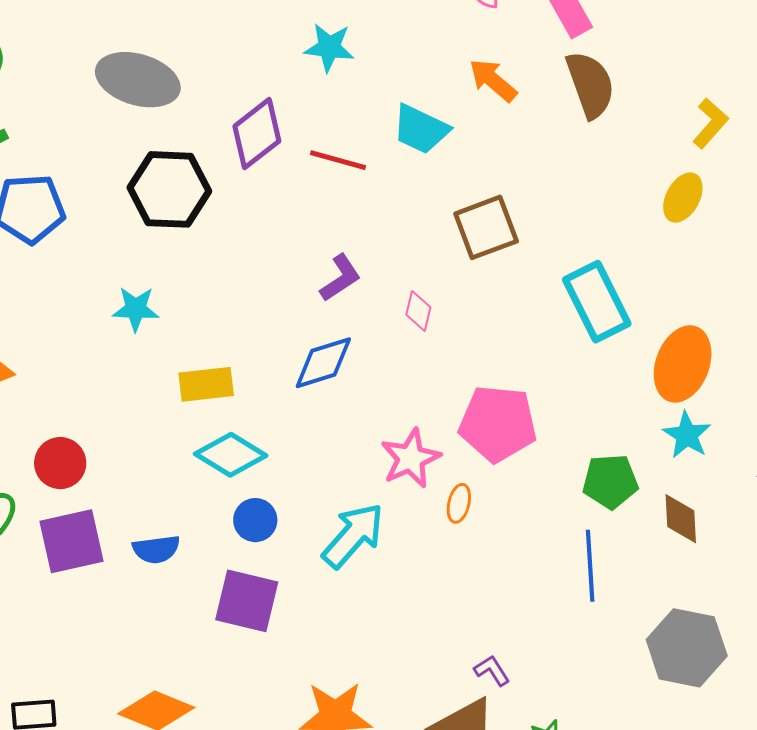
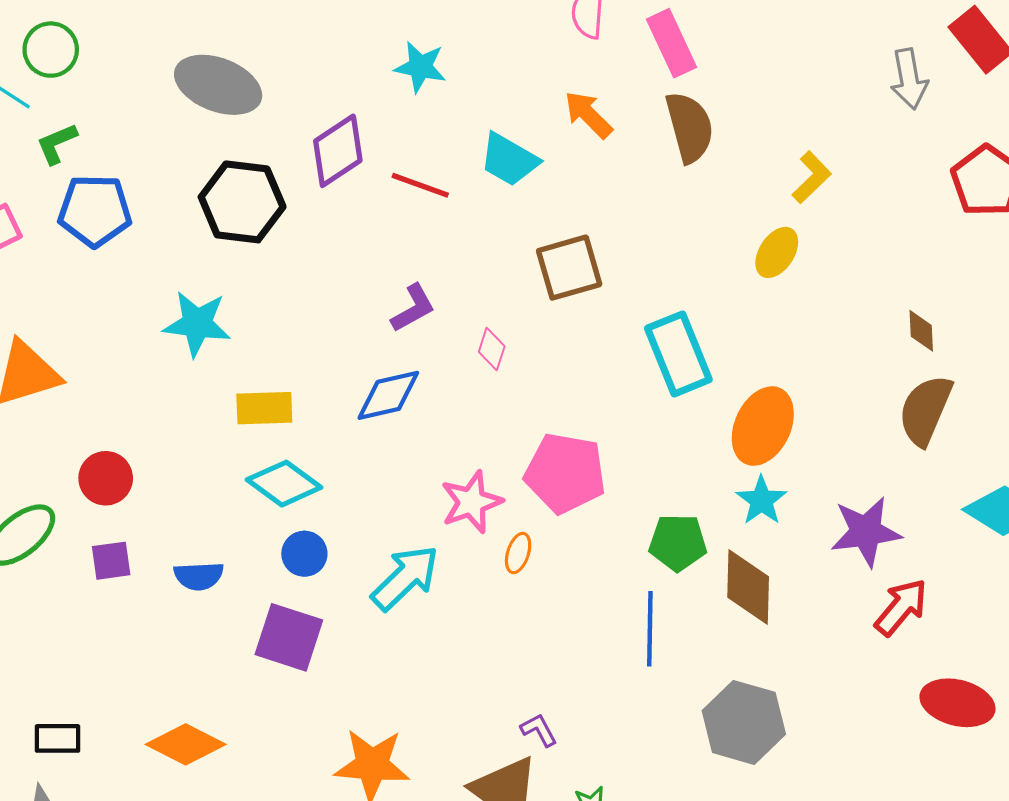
cyan star: (136, 309) -> (197, 324), size x1.4
brown diamond: (681, 519) -> (748, 587), size x1.4
purple square: (71, 541) -> (111, 561), size x0.6

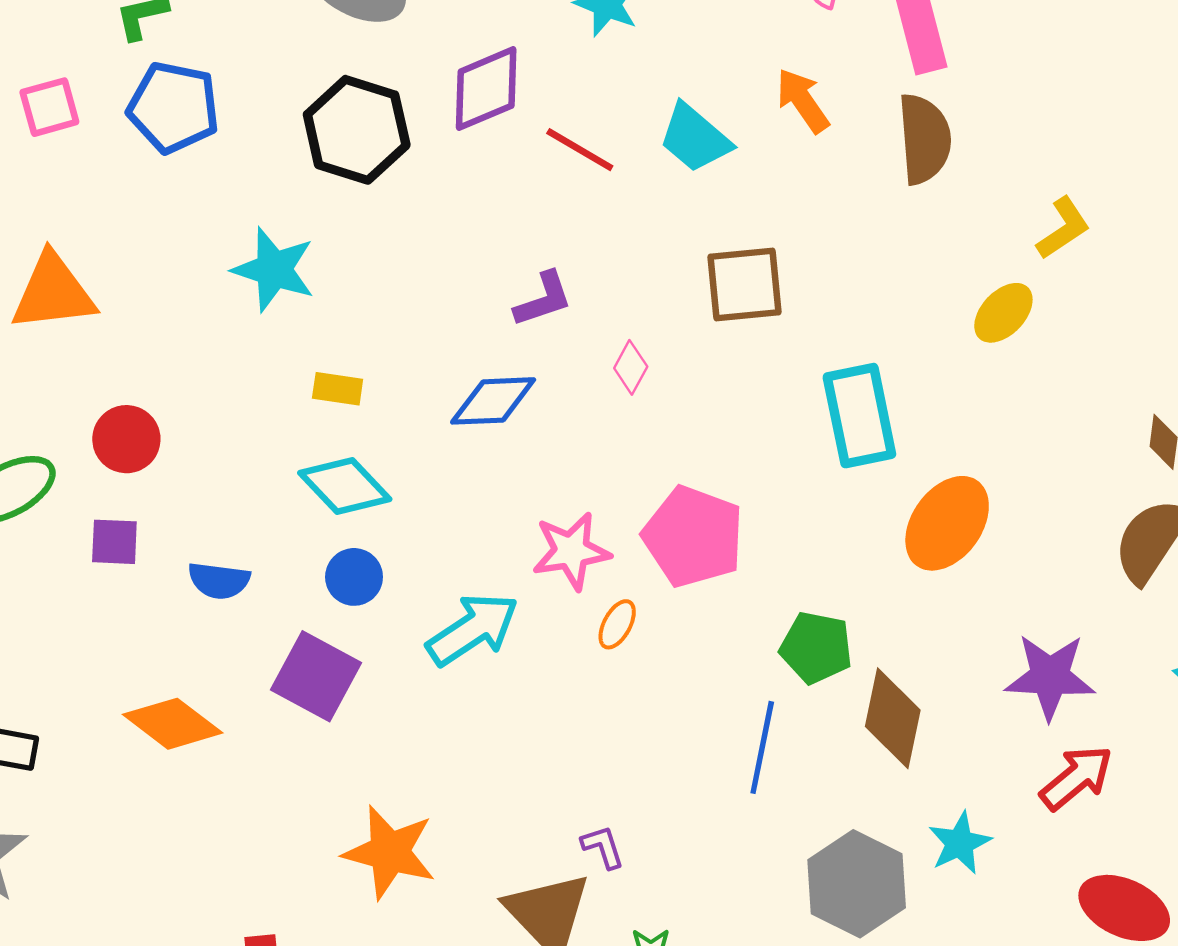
yellow rectangle: (264, 408) -> (338, 389), size x0.7
cyan star: (761, 500) -> (960, 843), moved
orange diamond: (186, 744) -> (173, 724), moved

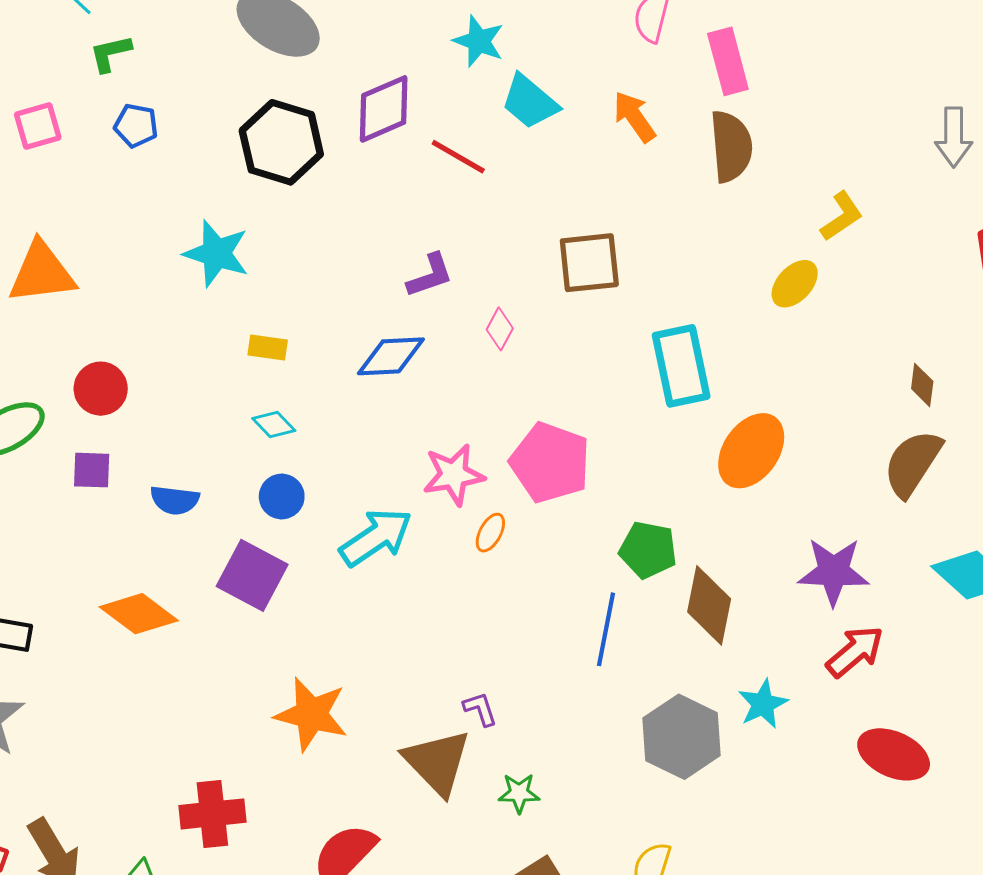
blue pentagon: (173, 107) -> (136, 126), size x0.6
cyan trapezoid: (695, 138) -> (530, 102), moved
cyan diamond: (345, 486) -> (274, 424), size x0.6

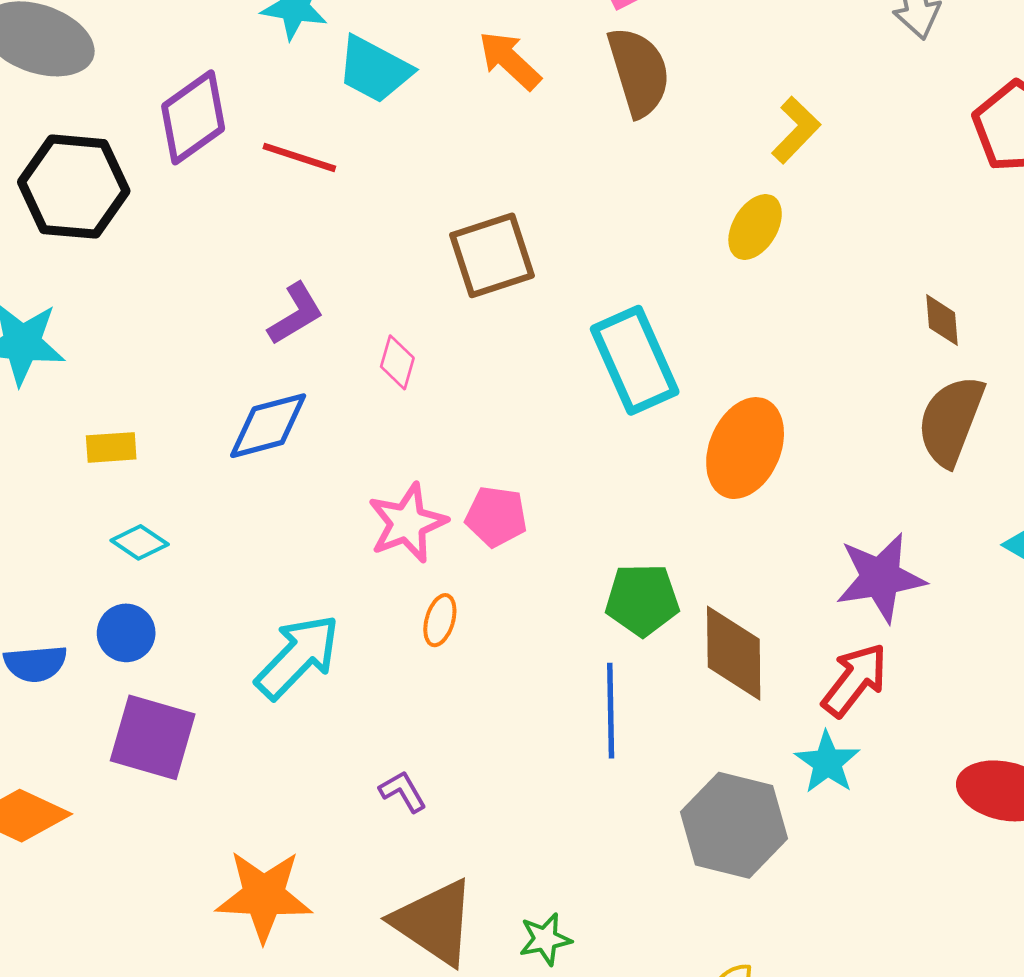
pink pentagon: (550, 463) -> (496, 516), size x0.6
pink star: (454, 475) -> (407, 523), moved
blue circle: (282, 496) -> (126, 633), moved
red arrow: (855, 652) -> (855, 680), moved
purple L-shape: (480, 709) -> (403, 792), moved

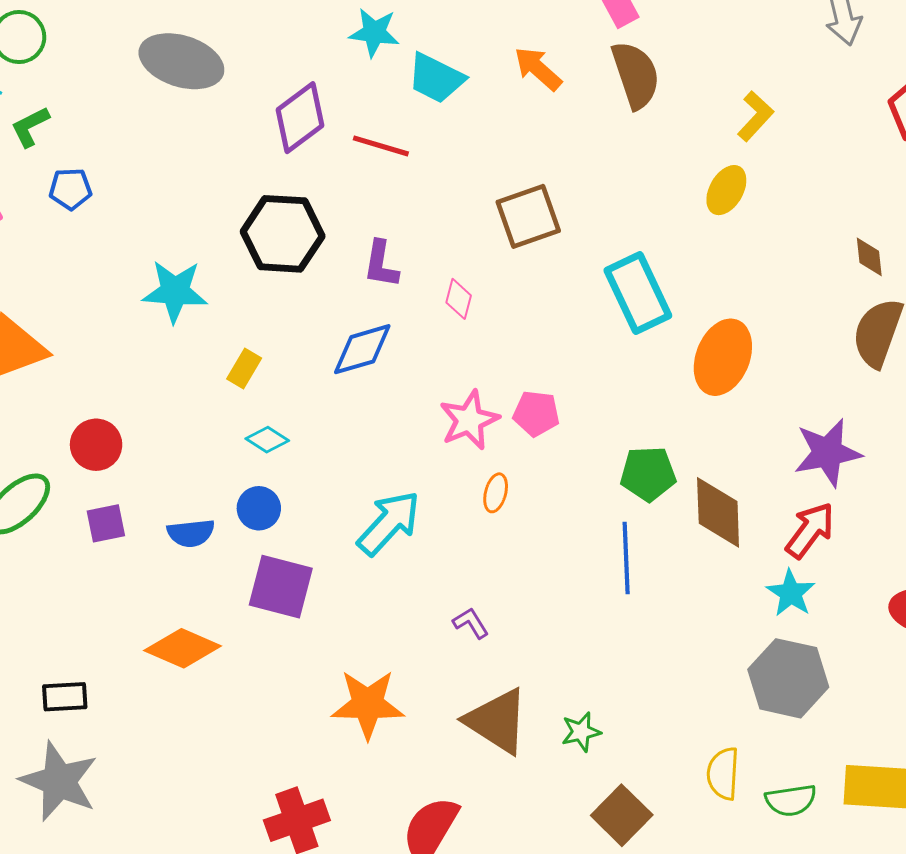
black hexagon: (74, 187) -> (283, 234), moved
purple L-shape: (296, 314) -> (381, 264), turned 132
yellow rectangle: (111, 447) -> (244, 368), turned -54
gray hexagon: (734, 825) -> (788, 678), moved

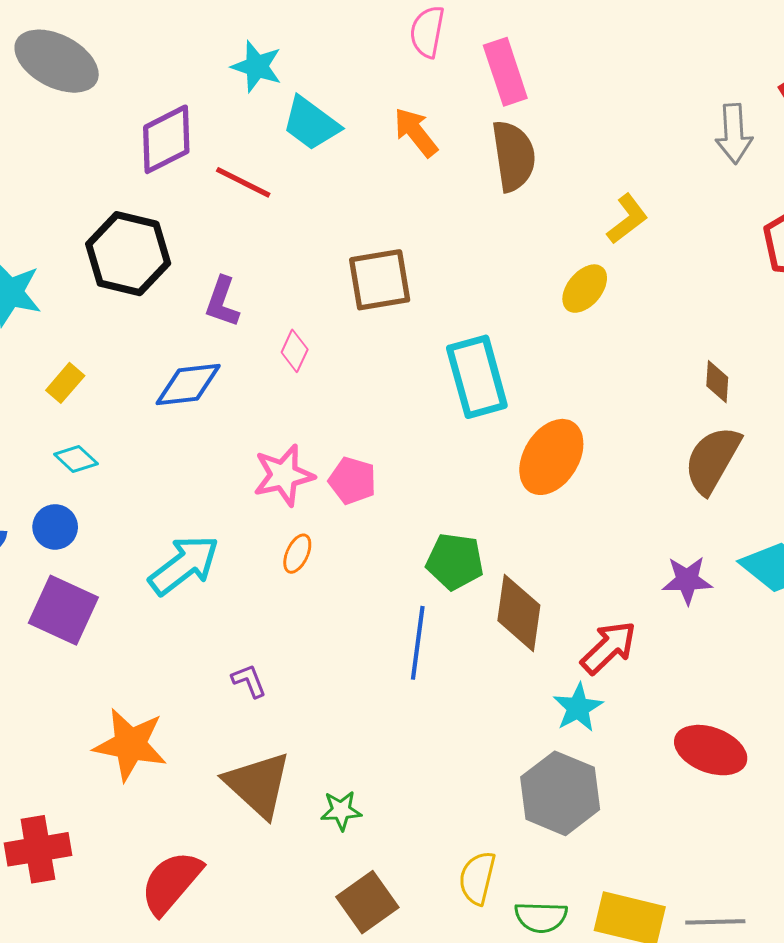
purple star: (828, 453) -> (687, 580), moved, size x0.7

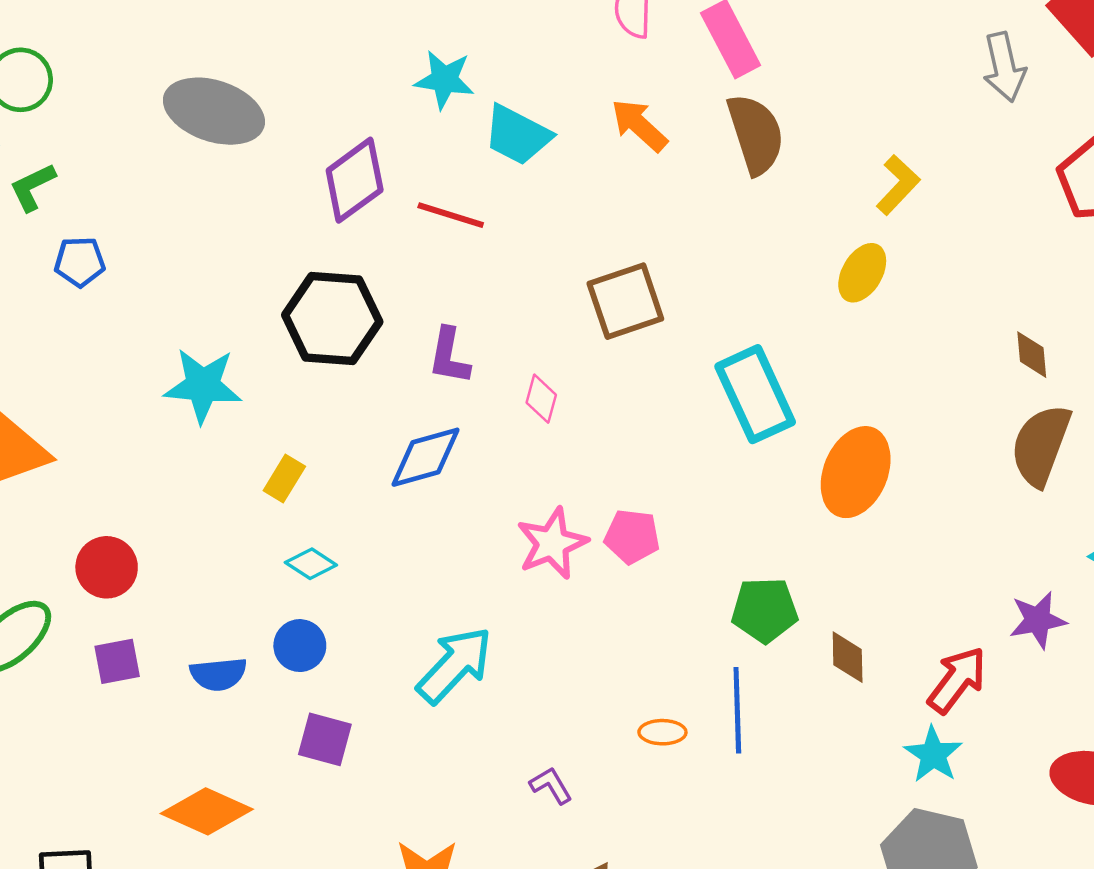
orange ellipse: (297, 554) -> (662, 732), moved, turned 75
purple star: (687, 580) -> (1038, 620), moved
purple square: (63, 610) -> (325, 739), size x0.7
brown diamond: (519, 613) -> (848, 657), size x0.6

